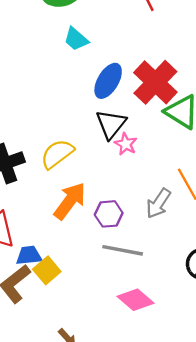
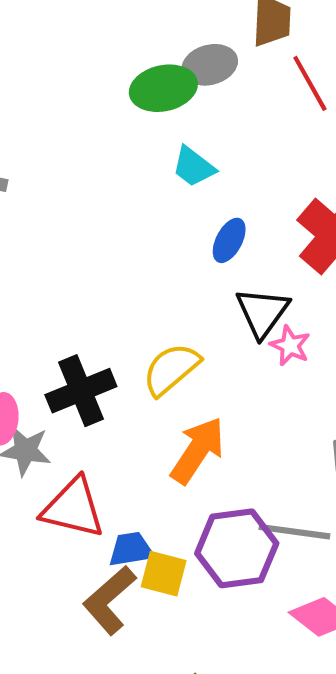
blue ellipse: (108, 81) -> (229, 240), moved, size x0.7
purple hexagon: (109, 214) -> (237, 548), moved, size x1.6
yellow square: (47, 270) -> (164, 574), turned -32

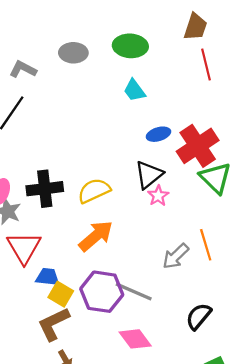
gray ellipse: (210, 65) -> (73, 53), moved
blue ellipse: (229, 240) -> (158, 134), moved, turned 30
red triangle: (73, 508) -> (24, 248), turned 30
brown L-shape: (109, 600) -> (54, 324), moved

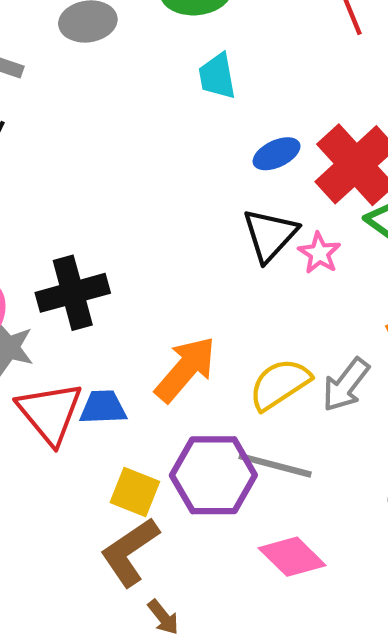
cyan trapezoid: (134, 90) -> (217, 76), turned 35
yellow semicircle: (94, 191) -> (280, 384), moved
pink star: (158, 196) -> (319, 253), moved
blue trapezoid: (48, 277) -> (103, 407), moved

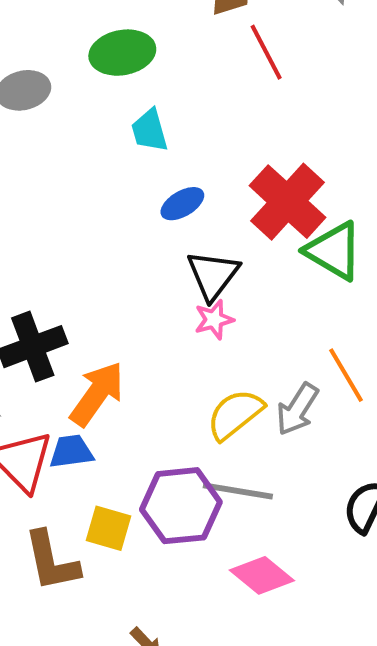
blue ellipse: (277, 154) -> (182, 204), moved
pink star: (319, 253) -> (214, 320), moved, turned 30
orange arrow: (185, 369) -> (97, 394), moved
brown L-shape: (130, 552) -> (52, 561), moved, turned -62

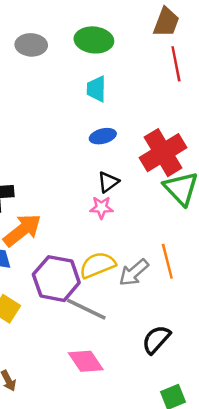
black triangle: (213, 275) -> (108, 182), size x0.7
purple hexagon: (181, 506) -> (56, 279), moved

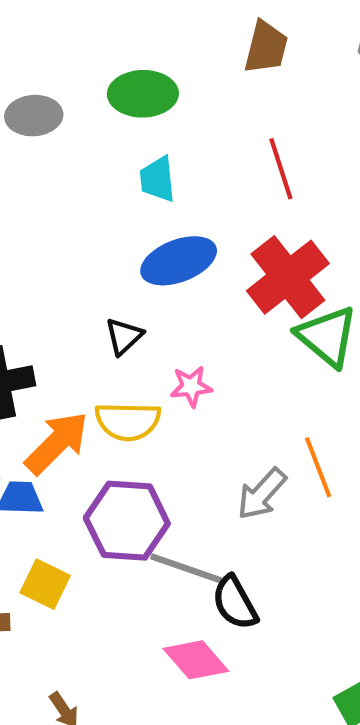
red line: (176, 64) -> (281, 169), moved
blue ellipse: (103, 136) -> (179, 261), size x1.6
black triangle: (108, 182) -> (124, 336), moved
yellow semicircle: (98, 265) -> (128, 421), moved, turned -150
black semicircle: (156, 339) -> (235, 603), moved, turned -64

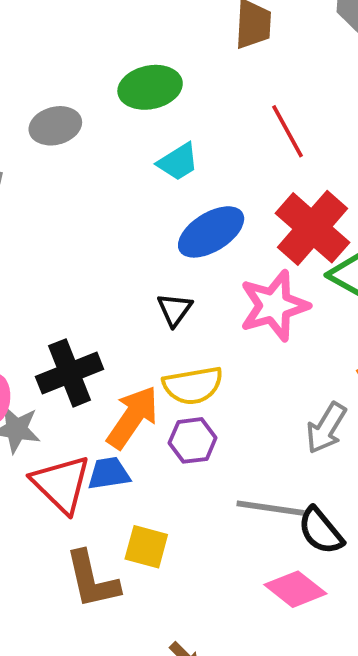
cyan trapezoid: (157, 179) -> (178, 162), turned -105
pink star: (191, 386) -> (274, 306), moved, size x1.8
purple hexagon: (127, 521) -> (193, 440), moved, size x0.6

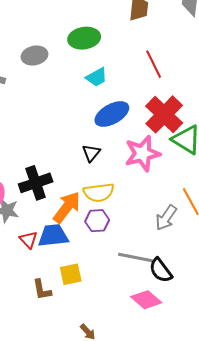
blue trapezoid: (109, 473) -> (53, 236), size x1.4
red triangle: (61, 484) -> (28, 240), size x0.6
yellow square: (146, 547) -> (71, 274), turned -30
brown L-shape: (92, 580) -> (42, 290), size x0.7

